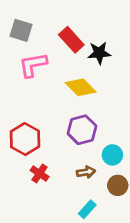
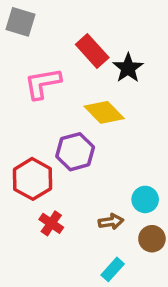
gray square: (21, 30) -> (20, 22), moved
black star: (99, 53) -> (128, 68), turned -30
purple hexagon: (82, 130) -> (75, 152), moved

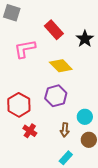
black star: (128, 68) -> (85, 39), moved
purple hexagon: (75, 152) -> (56, 96), moved
brown arrow: (111, 222) -> (65, 130), turned 104

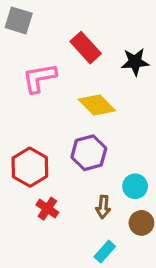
black star: (85, 39) -> (135, 62), turned 30

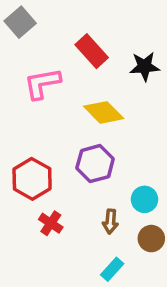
gray square: (19, 20) -> (20, 22), turned 32

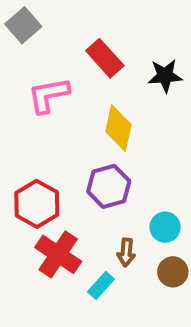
yellow diamond: (104, 112) -> (118, 128), turned 57
red cross: (51, 223) -> (58, 254), size x1.6
cyan rectangle: (112, 269) -> (101, 285), moved

